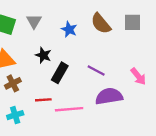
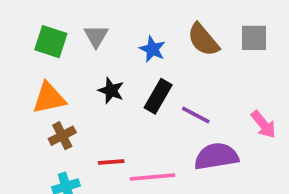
black rectangle: (60, 73) -> (158, 96), moved

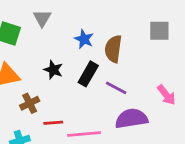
gray triangle: (96, 36) -> (42, 18), moved
brown semicircle: (203, 40) -> (113, 49), moved, turned 48
brown cross: (62, 136) -> (30, 103), moved

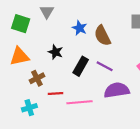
brown semicircle: (113, 49) -> (102, 36), turned -35
black rectangle: (88, 74) -> (81, 66), moved

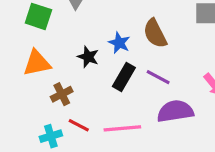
blue star: (80, 28) -> (119, 43), moved
red line: (56, 94) -> (79, 125), moved, turned 32

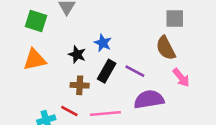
brown semicircle: (155, 34) -> (166, 48), moved
brown cross: (62, 94) -> (80, 85), moved, turned 30

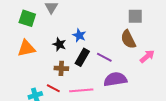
pink arrow: (181, 78) -> (147, 56), moved, turned -91

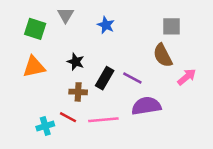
blue star: (79, 35) -> (106, 25), moved

